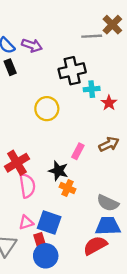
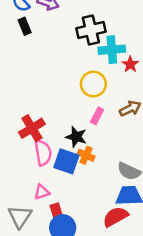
cyan cross: (92, 89) -> (112, 50), size x1.5
yellow circle: (47, 109) -> (93, 84), moved
blue square: (49, 222) -> (66, 161), moved

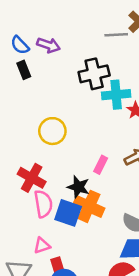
yellow circle: (93, 84) -> (52, 131), moved
red cross: (32, 128) -> (32, 178), turned -30
orange cross: (86, 155) -> (89, 206), size x1.6

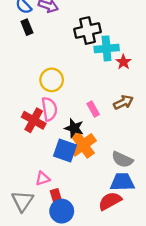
pink rectangle: (101, 165) -> (93, 109), turned -56
pink semicircle: (43, 204) -> (49, 109), moved
orange cross: (89, 206) -> (83, 145), turned 30

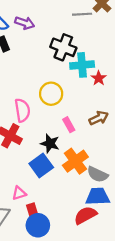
black cross: (88, 31) -> (63, 47), turned 35
yellow circle: (52, 80) -> (51, 94), moved
pink semicircle: (49, 109) -> (22, 110), moved
orange cross: (83, 145) -> (75, 161), moved
blue square: (65, 151) -> (41, 166), turned 35

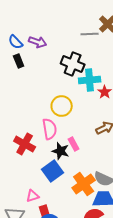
pink semicircle: (22, 110) -> (50, 129), moved
pink rectangle: (69, 125) -> (74, 144), moved
orange cross: (75, 161) -> (84, 184), moved

